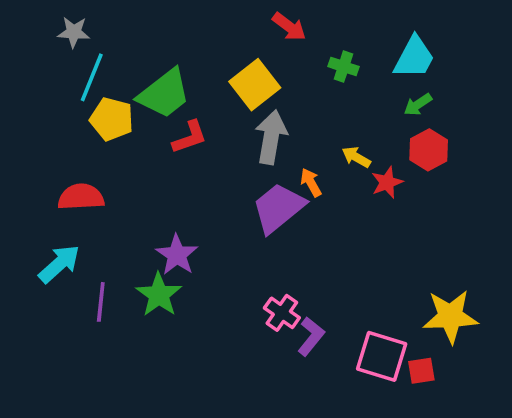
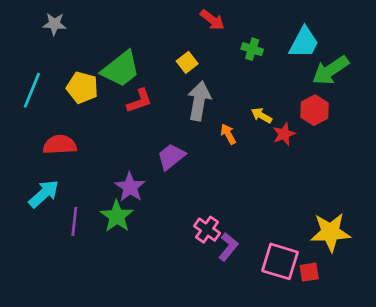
cyan line: (92, 77) -> (32, 90), moved
yellow square: (255, 85) -> (187, 62), size x0.6
green arrow: (418, 105) -> (330, 70), moved, size x1.8
purple trapezoid: (278, 208) -> (171, 157), moved, size x0.7

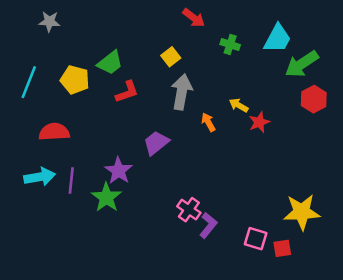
green trapezoid: (121, 69) -> (110, 63), size x0.7
red hexagon: (315, 110) -> (314, 99), moved
cyan arrow: (44, 194) -> (40, 177), turned 32
purple line: (74, 222) -> (71, 180), moved
pink square: (280, 261) -> (256, 239), size x0.7

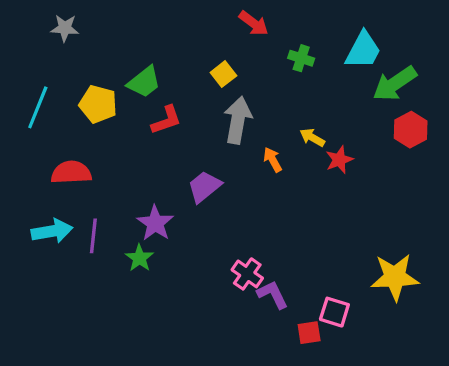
green star: (106, 197) -> (139, 258), size x0.7
purple L-shape: (208, 225) -> (273, 295), turned -65
red square: (282, 248) -> (309, 333), moved

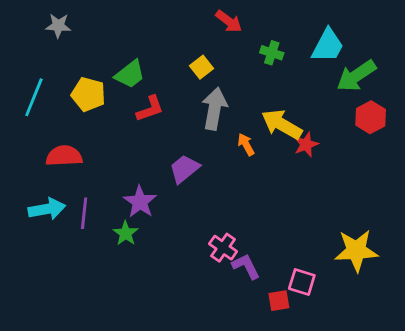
yellow arrow: (312, 138) -> (282, 124), size x1.8

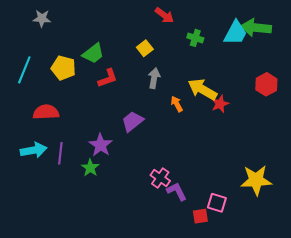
green arrow: (356, 76) -> (256, 28), moved, turned 40
gray arrow: (214, 109) -> (154, 78), size x0.7

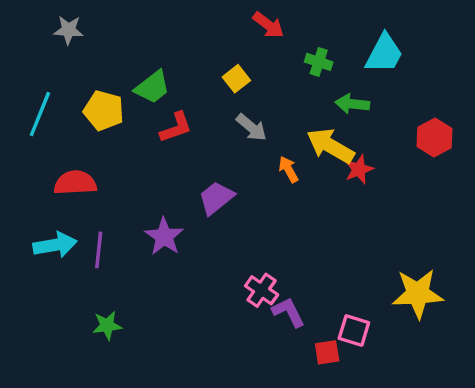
green arrow: (256, 28) -> (352, 104), moved, size x0.7
gray arrow: (154, 78) -> (251, 127), turned 120
green star: (90, 168) -> (107, 326), moved, turned 30

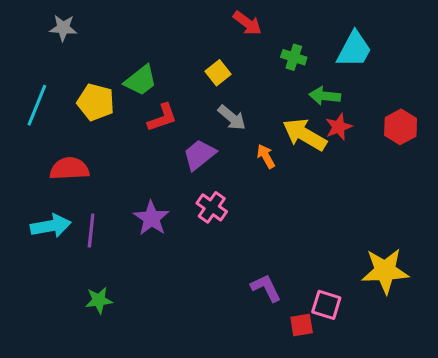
red star: (359, 169) -> (339, 127), moved
purple trapezoid: (216, 198) -> (199, 155), moved
pink cross: (262, 290) -> (212, 207), moved

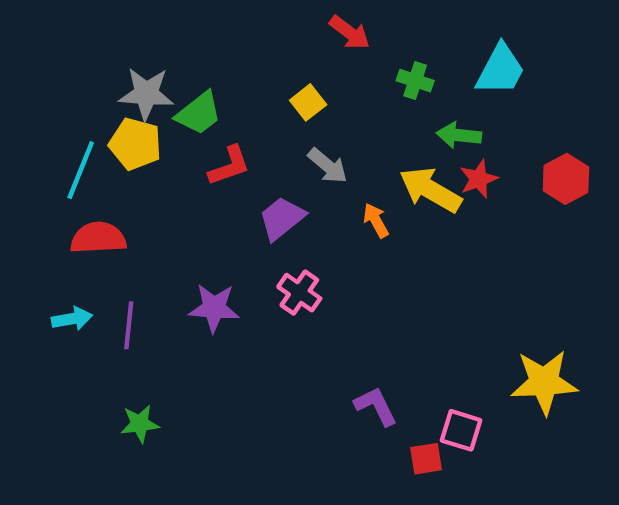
gray star: (63, 28) -> (146, 94), moved, size x1.4
cyan line: (37, 105) -> (81, 170), moved
purple star: (151, 218) -> (214, 308), turned -30
cyan arrow: (51, 226) -> (72, 319), size x0.7

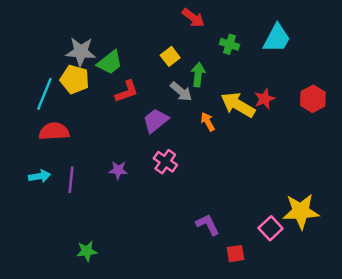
green arrow: (459, 135) -> (198, 75), moved, turned 90
purple star: (214, 308) -> (118, 170), size x0.7
green star: (140, 424) -> (87, 251), moved
pink square: (461, 430) -> (271, 228), moved, turned 30

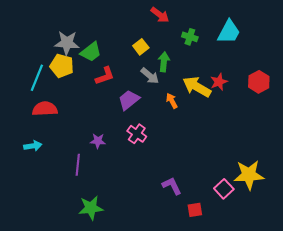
purple line: (71, 180) -> (78, 165), moved
green star: (87, 251) -> (91, 208), moved, size x1.4

